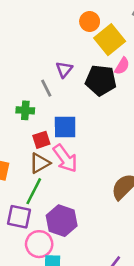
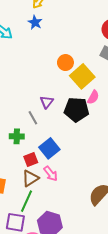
blue square: (65, 127) -> (49, 148), turned -36
pink arrow: (65, 158) -> (51, 174), size x0.7

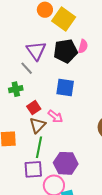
pink semicircle: (93, 97) -> (83, 46), moved
purple triangle: (47, 102) -> (36, 51), size x1.5
blue square: (49, 148) -> (65, 88), moved, turned -30

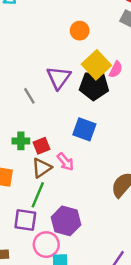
yellow square: (64, 19) -> (96, 65), moved
pink semicircle: (83, 46) -> (116, 69), moved
gray line: (27, 68) -> (29, 96), moved
green cross: (16, 89) -> (21, 141), moved

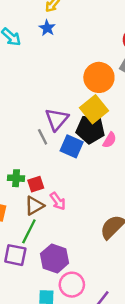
orange circle: (80, 31) -> (99, 77), moved, size x1.6
pink semicircle: (116, 69) -> (110, 140), moved
gray line: (29, 96) -> (43, 137), moved
blue square: (84, 129) -> (72, 146), moved
pink circle: (46, 245) -> (72, 285), moved

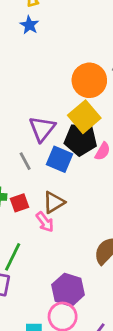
gray line: (43, 137) -> (25, 161), moved
brown triangle: (34, 206) -> (54, 202), moved
purple hexagon: (55, 258) -> (68, 290), moved

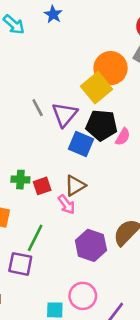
yellow square: (84, 117) -> (96, 88), moved
gray line: (25, 161) -> (38, 108), moved
purple hexagon: (68, 290) -> (91, 245), moved

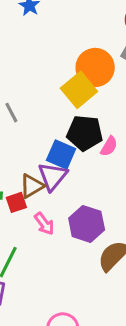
purple triangle: (65, 115) -> (53, 176), moved
brown triangle: (75, 186) -> (32, 186), moved
purple hexagon: (91, 245) -> (87, 224), moved

